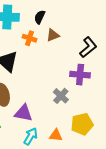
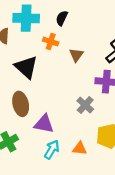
brown triangle: (53, 35) -> (76, 55), moved, turned -32

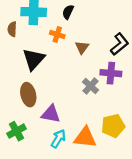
black triangle: (26, 67) -> (34, 59), turned 30
gray cross: (85, 105) -> (91, 86), moved
orange triangle: (80, 148) -> (85, 138), size x1.6

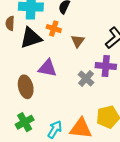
black triangle: (34, 59) -> (31, 38), moved, turned 30
purple triangle: (51, 114) -> (48, 68), moved
green cross: (16, 131) -> (25, 122), moved

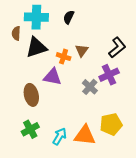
orange cross: (54, 29) -> (64, 57), moved
purple cross: (106, 66) -> (109, 75), turned -30

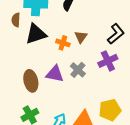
purple triangle: (53, 77) -> (55, 74), moved
gray cross: (90, 87) -> (78, 70), moved

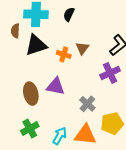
gray cross: (78, 70) -> (87, 104), moved

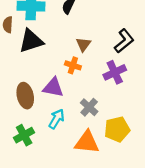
orange cross: (64, 54) -> (73, 65), moved
cyan arrow: (60, 136) -> (57, 119), moved

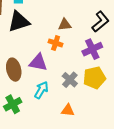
brown triangle: (83, 44) -> (65, 25), turned 48
yellow pentagon: (117, 129) -> (94, 78), moved
orange triangle: (87, 142) -> (68, 110), size x0.6

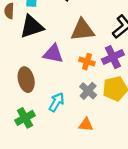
brown triangle: (65, 25) -> (82, 30), size x1.6
orange cross: (56, 43) -> (87, 62), moved
purple triangle: (38, 62) -> (53, 54), moved

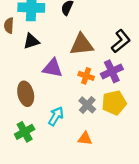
black triangle: (32, 27) -> (31, 41), size x0.7

